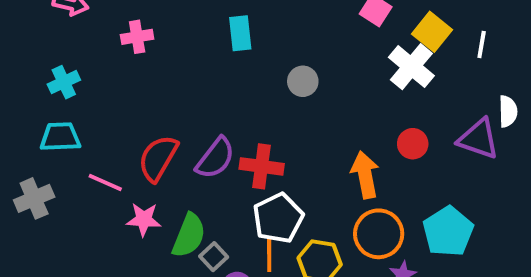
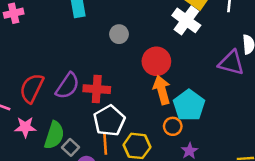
red circle: (413, 144) -> (156, 61), moved, size x1.5
cyan pentagon: (448, 231) -> (189, 105), moved
orange circle: (379, 234) -> (173, 126), size x0.6

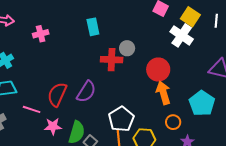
red cross: (97, 89) -> (112, 60), moved
cyan pentagon: (189, 105) -> (202, 103), moved

